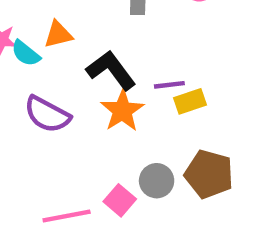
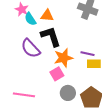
black L-shape: (111, 70) -> (51, 36), moved
pink square: (120, 200) -> (57, 74), moved

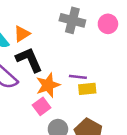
orange triangle: (47, 16) -> (22, 34), turned -32

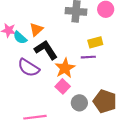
yellow rectangle: (87, 89) -> (95, 42), moved

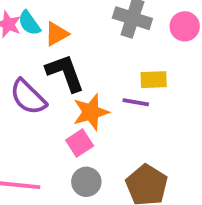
cyan semicircle: (20, 38) -> (29, 23), moved
gray circle: (79, 103) -> (86, 182), moved

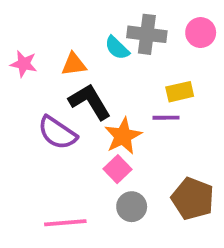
cyan semicircle: (29, 23) -> (117, 48), moved
orange triangle: (56, 34) -> (74, 64), turned 32

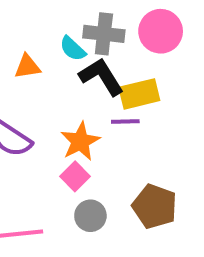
pink circle: (201, 33) -> (161, 31), size x1.4
yellow rectangle: (180, 92) -> (139, 94), size x1.4
black L-shape: (90, 102) -> (101, 77), moved

